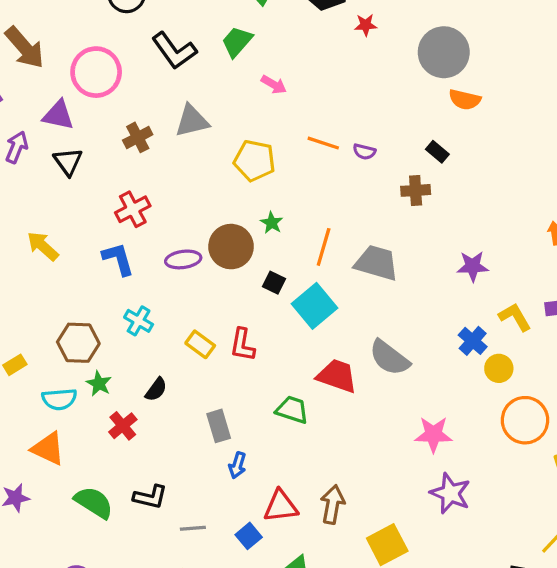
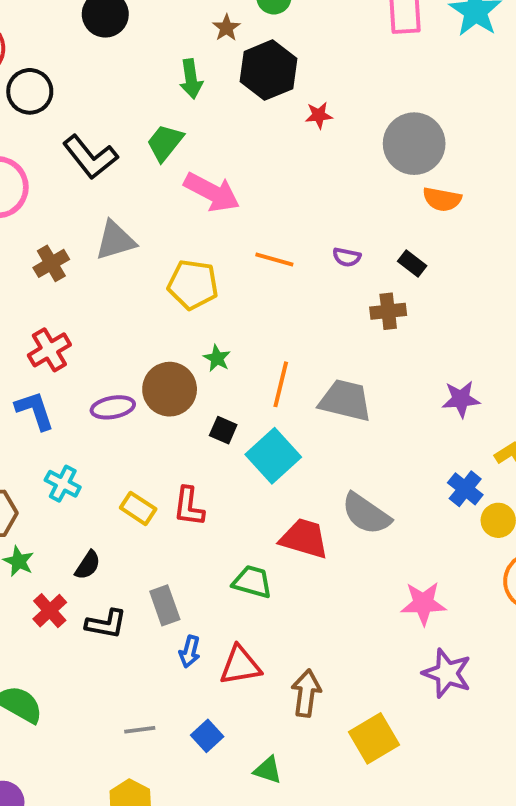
pink arrow: (274, 85) -> (212, 192), size x1.8
purple semicircle: (364, 152) -> (347, 257), moved
black L-shape: (150, 497) -> (106, 624), moved
red triangle: (281, 506) -> (240, 665), moved

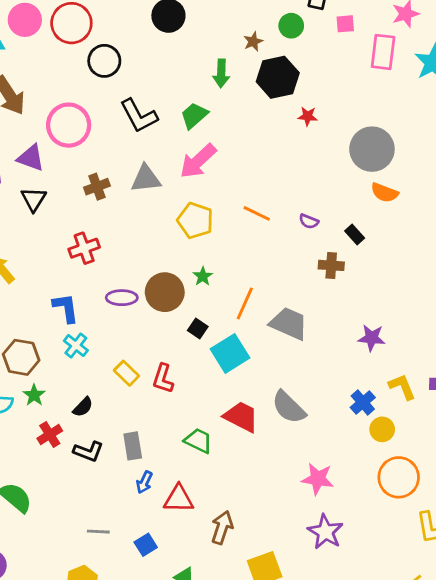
pink arrow: (212, 192) -> (198, 161), moved, turned 99
blue L-shape: (35, 410) -> (66, 308), moved

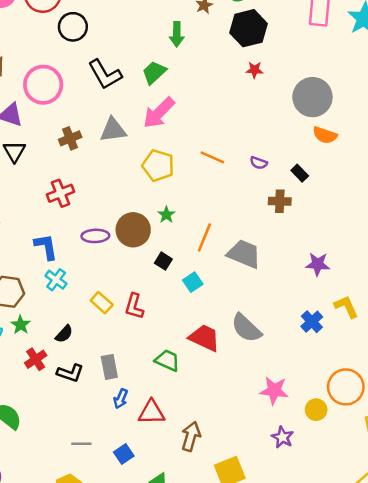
black hexagon: (278, 77) -> (249, 28), moved
cyan square: (230, 353) -> (193, 282), size x0.6
yellow circle: (382, 429) -> (316, 410), moved
purple star: (325, 532) -> (282, 437), size x0.7

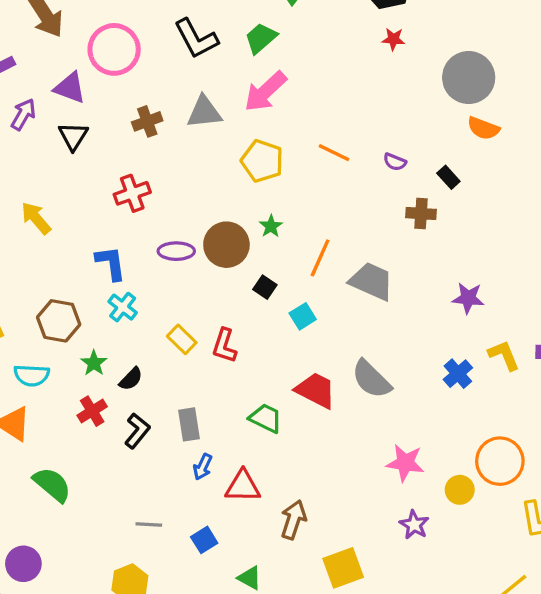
green star: (21, 325) -> (94, 363), moved
black L-shape: (70, 373) -> (137, 431), turned -72

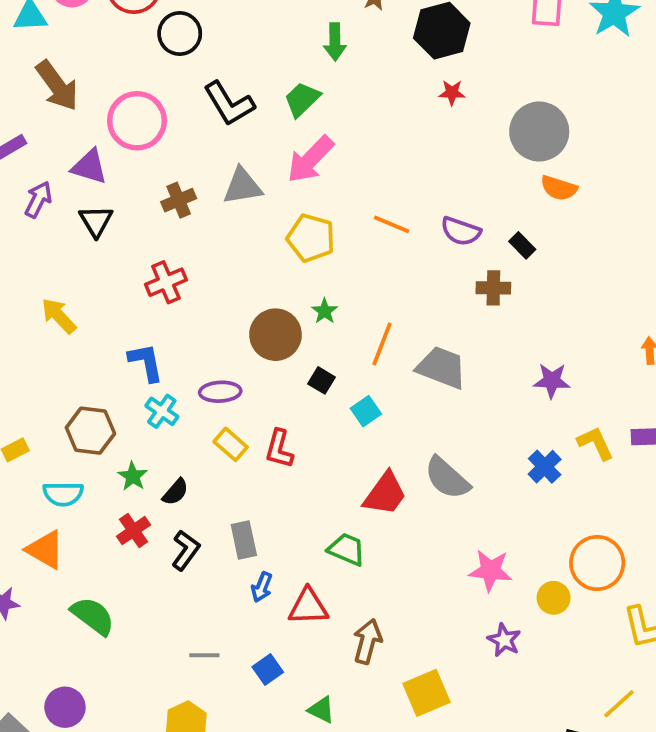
purple semicircle: (395, 162) -> (461, 231), size x1.5
purple ellipse: (176, 251) -> (220, 392), moved
red trapezoid: (316, 390) -> (385, 494), turned 102
green trapezoid: (266, 418) -> (347, 549), moved

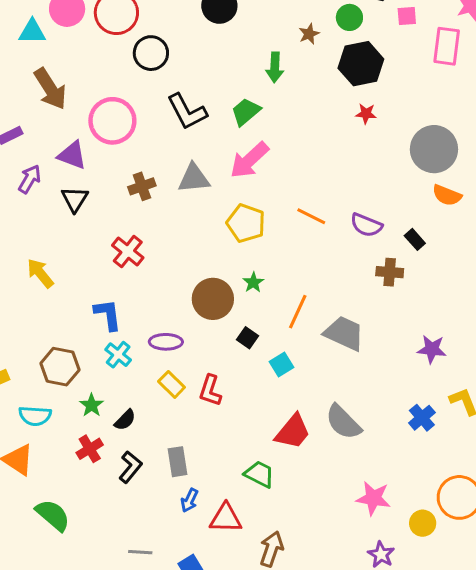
red cross: (166, 282) -> (128, 251), turned -32

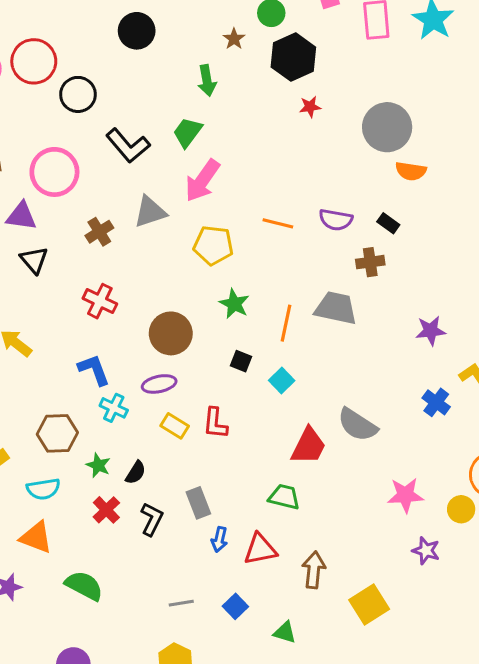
green star: (253, 282) -> (234, 304), size x1.4
brown circle: (213, 299) -> (171, 333), moved
gray trapezoid: (344, 333) -> (336, 308), moved

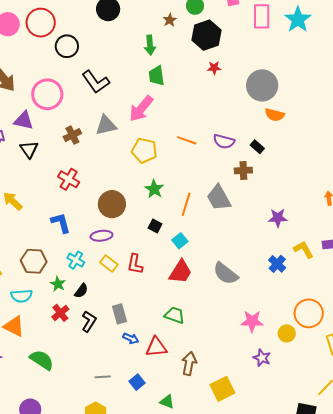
green trapezoid: (188, 132) -> (156, 76), moved, turned -50
gray trapezoid: (336, 308) -> (219, 198), turned -136
cyan cross: (114, 408) -> (76, 260), moved
red trapezoid: (308, 446) -> (180, 272), moved
blue arrow: (219, 539) -> (131, 338), turned -84

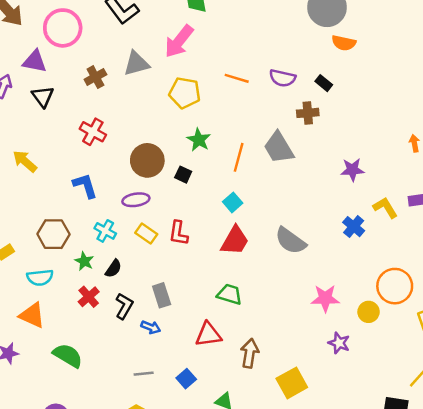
black square: (155, 226) -> (183, 175), moved
blue arrow: (131, 338) -> (151, 327), moved

